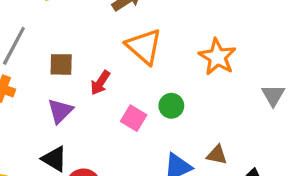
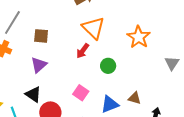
red arrow: (100, 83) -> (83, 51), moved
pink square: (134, 118) -> (81, 93), moved

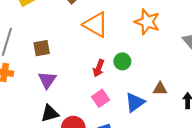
red arrow: (83, 51) -> (99, 68), moved
pink square: (81, 93) -> (101, 98), turned 35
black triangle: (33, 94) -> (50, 113), turned -36

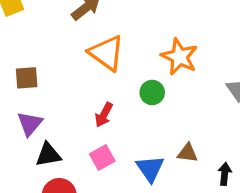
green circle: (122, 61) -> (152, 92), moved
blue triangle: (135, 102) -> (150, 169), turned -35
black triangle: (50, 113) -> (48, 155), moved

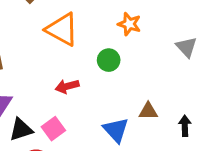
orange star: (179, 57) -> (129, 24), size x0.7
red arrow: (104, 115) -> (67, 86), turned 55
pink square: (102, 158) -> (53, 129), moved

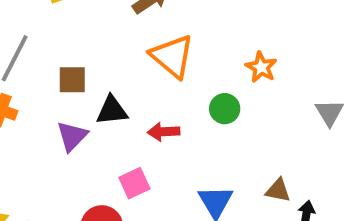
brown triangle: (148, 111) -> (278, 190), moved
black triangle: (21, 130) -> (112, 110), moved

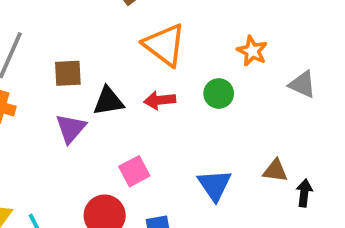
gray triangle: (329, 113) -> (302, 84), moved, turned -32
red arrow: (164, 132) -> (160, 100), moved

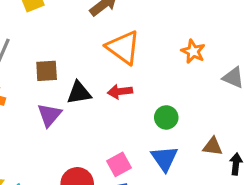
green circle: (219, 93) -> (166, 117), moved
pink square: (134, 171) -> (119, 164), moved

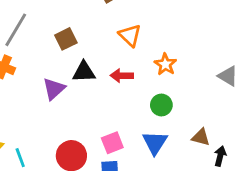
orange triangle: (123, 47) -> (130, 35), size x0.7
orange star: (193, 51) -> (165, 64), moved
brown square: (47, 71) -> (66, 39), moved, turned -30

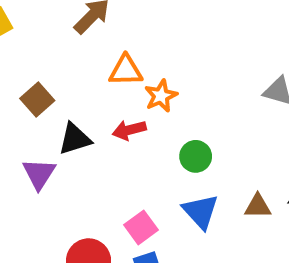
orange triangle: (130, 35) -> (126, 71), turned -30
orange star: (165, 64) -> (161, 96), moved, turned 30
brown triangle: (201, 137) -> (258, 206), moved

